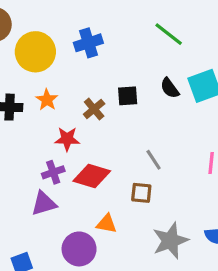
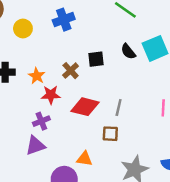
yellow circle: (35, 52) -> (23, 28), size x0.6
orange star: (47, 100) -> (37, 76), moved
gray line: (154, 160) -> (119, 108), turned 49
red diamond: (92, 176) -> (85, 107), moved

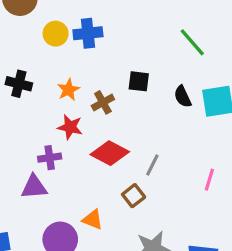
blue cross: (64, 20) -> (88, 33), moved
black square: (96, 59) -> (139, 81), moved
orange star: (37, 76) -> (68, 90), moved
brown square: (110, 134) -> (134, 196), turned 35

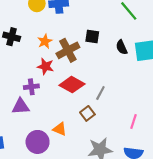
brown cross: (103, 102) -> (68, 50), size x1.5
pink line: (209, 180) -> (133, 122), moved

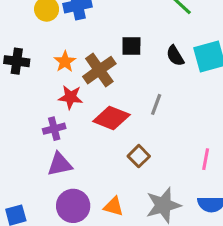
gray line: (100, 93) -> (156, 104), moved
purple triangle: (21, 106) -> (60, 164), moved
orange triangle: (60, 129) -> (114, 206), moved

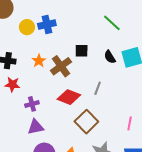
red star: (70, 97) -> (12, 84), moved
brown square: (139, 156) -> (86, 122), size x1.6

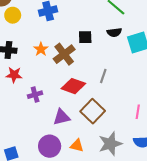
yellow circle: (27, 27) -> (13, 15), moved
black semicircle: (110, 57) -> (114, 32), moved, turned -64
purple triangle: (36, 127) -> (62, 117), moved

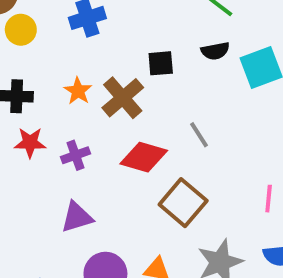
gray line: (103, 76) -> (199, 135), turned -48
purple cross: (35, 95) -> (76, 155), moved
purple triangle: (62, 117) -> (77, 217), moved

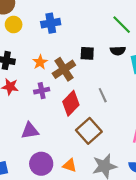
purple cross: (76, 155) -> (42, 91), moved
red diamond: (144, 157) -> (71, 103), turned -70

